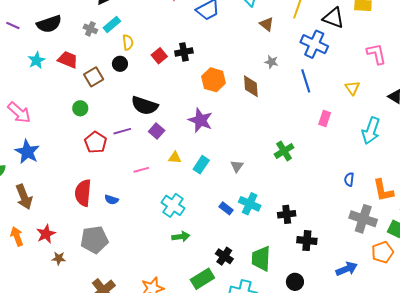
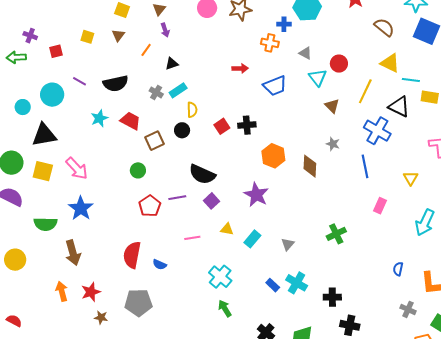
gray cross: (363, 219) -> (408, 309), size x0.6
green arrow: (181, 237) -> (225, 308), turned -120

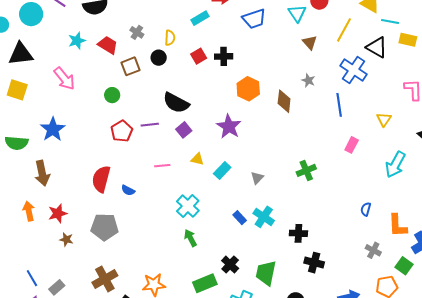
cyan rectangle: (178, 90) -> (200, 18), moved
gray cross: (156, 92) -> (137, 32), moved
pink arrow: (77, 168) -> (64, 78), moved

